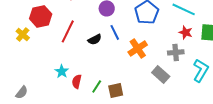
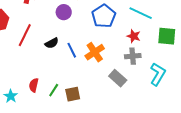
blue line: (115, 32) -> (72, 50), moved
red star: (186, 32) -> (134, 36), moved
cyan star: (62, 71) -> (11, 96), moved

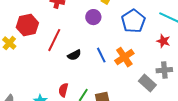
black semicircle: (52, 43) -> (74, 55), moved
gray cross: (133, 56) -> (164, 70), moved

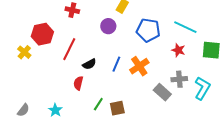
blue pentagon: (133, 21) -> (148, 30), turned -30
blue line: (101, 55) -> (116, 64), turned 49
red semicircle: (63, 90) -> (78, 83), moved

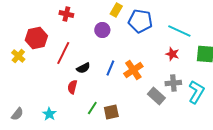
blue pentagon: (148, 30) -> (140, 21), moved

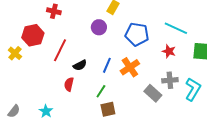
red cross: (66, 14) -> (54, 11), moved
blue pentagon: (140, 21) -> (137, 34), moved
green line: (92, 108) -> (101, 91), moved

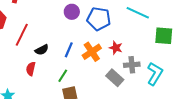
purple circle: (99, 27) -> (72, 12), moved
red star: (169, 51) -> (116, 48), moved

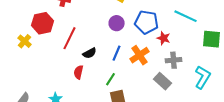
purple circle: (72, 12) -> (117, 23), moved
red star: (116, 48) -> (164, 38), moved
gray cross: (132, 65) -> (174, 60), moved

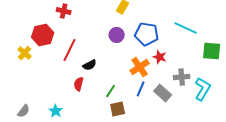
red star: (164, 38) -> (160, 57), moved
blue line: (117, 53) -> (141, 89), moved
gray cross: (174, 60) -> (182, 77), moved

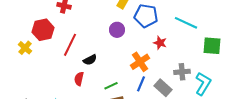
blue pentagon: (147, 34) -> (146, 16), moved
red star: (160, 57) -> (160, 43), moved
green line: (111, 91) -> (111, 86), turned 32

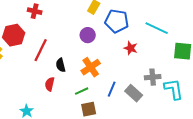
black semicircle: (90, 60) -> (61, 65), turned 104
orange cross: (140, 62) -> (91, 67), moved
cyan L-shape: (203, 84) -> (174, 89), turned -40

